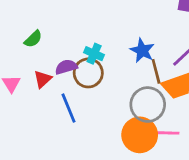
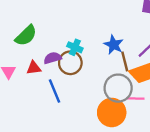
green semicircle: (33, 39) -> (26, 36), size x1.5
red triangle: (43, 79) -> (34, 68), turned 35
pink line: (168, 133) -> (135, 98), moved

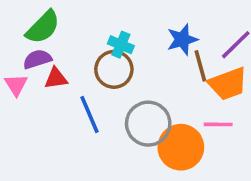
blue star: (114, 45) -> (182, 40), turned 30
purple semicircle: (53, 58) -> (37, 59), moved
gray circle: (118, 88) -> (148, 124), moved

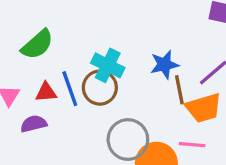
cyan cross: (121, 45) -> (108, 65), size x1.4
purple semicircle: (37, 59) -> (34, 124), moved
blue line: (90, 115) -> (70, 89), moved

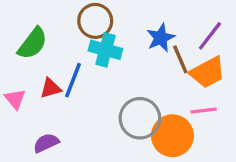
brown circle: (100, 88) -> (95, 21), moved
blue line: (70, 89) -> (73, 80), turned 52
purple semicircle: (34, 124) -> (46, 143), moved

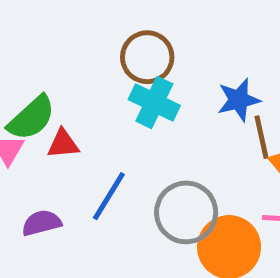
green semicircle: (33, 43) -> (31, 118), moved
blue line: (73, 80) -> (109, 196), moved

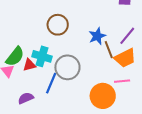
cyan cross: (154, 103) -> (42, 56), moved
gray circle: (186, 212) -> (67, 67), moved

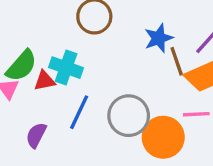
gray circle: (67, 67) -> (129, 116), moved
purple semicircle: (26, 98) -> (36, 135), turned -42

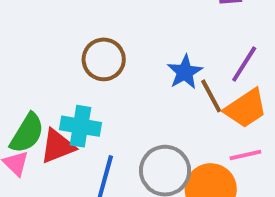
red triangle: (45, 81) -> (58, 146), size x1.4

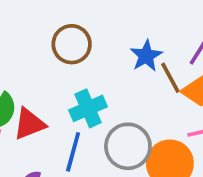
cyan cross: (81, 126) -> (88, 108), moved, turned -33

